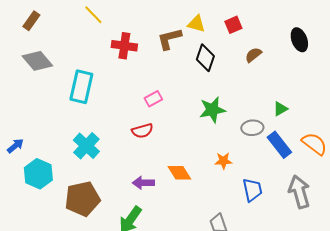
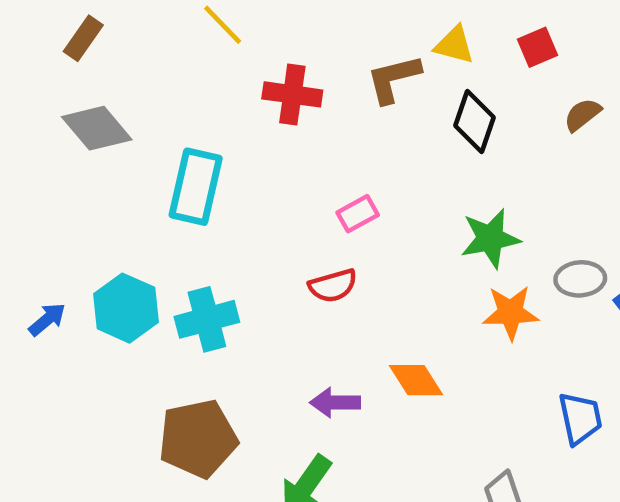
cyan cross: (86, 146) -> (207, 319), turned 32
orange star: (223, 161) -> (510, 313), moved, size x1.4
cyan hexagon: (38, 174) -> (126, 308), moved

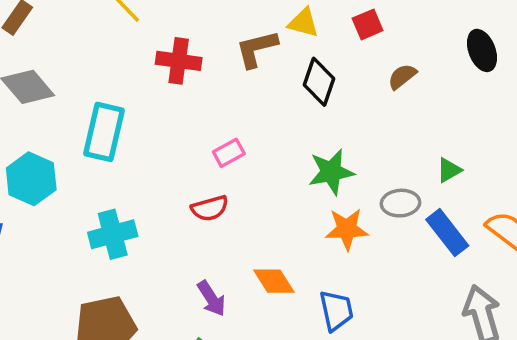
cyan hexagon: (126, 308) -> (31, 179), moved
purple arrow: (335, 403) -> (211, 298), turned -123
blue trapezoid: (580, 418) -> (336, 311), moved

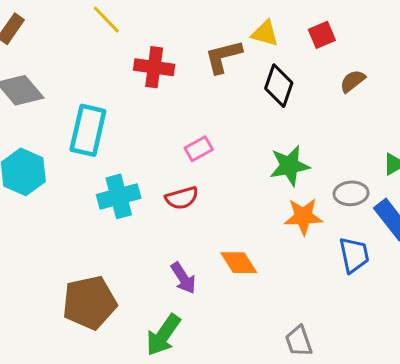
cyan cross: (113, 234) -> (119, 196), moved
blue trapezoid: (336, 311) -> (354, 255), moved

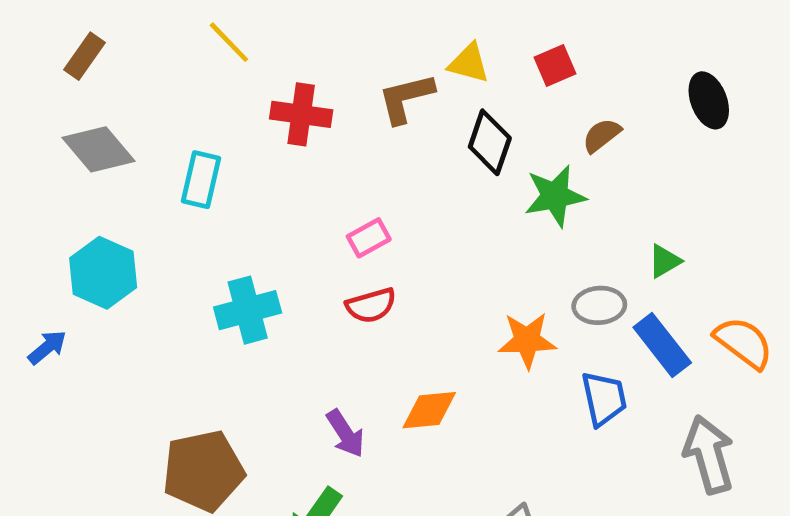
cyan rectangle: (88, 130) -> (201, 180), moved, size x0.7
green star: (289, 166) -> (555, 196), moved
red semicircle: (182, 198) -> (371, 305), moved
orange diamond: (239, 263) -> (429, 410), turned -63

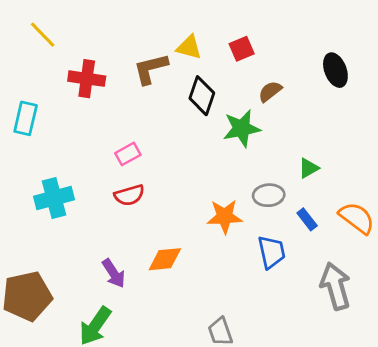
blue rectangle: (662, 345) -> (307, 219), size x0.6

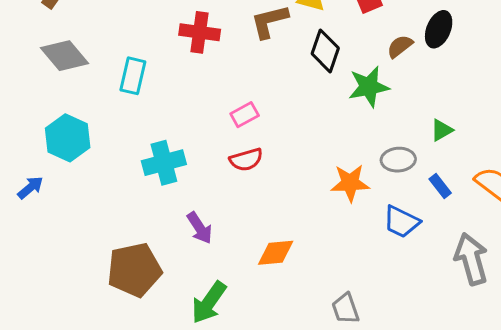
black ellipse: (335, 70) -> (439, 29), moved, turned 44
blue trapezoid: (271, 252) -> (401, 222), turned 128
orange diamond: (165, 259) -> (276, 253), moved
purple arrow: (114, 273) -> (200, 228), moved

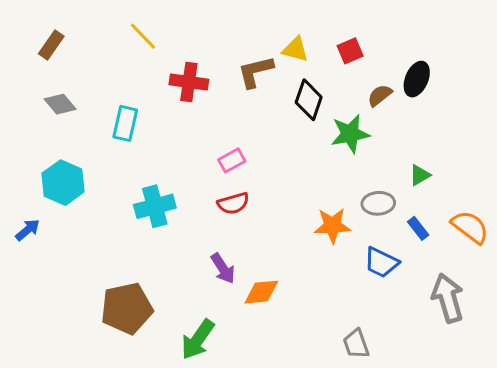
gray diamond: (65, 56) -> (60, 104), size x0.7
purple arrow: (200, 228) -> (223, 268), moved
gray trapezoid: (345, 309) -> (356, 344), moved

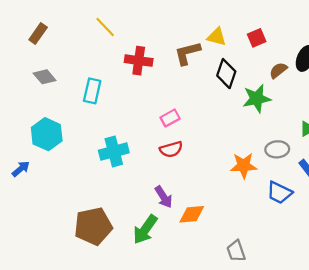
green arrow: (198, 339) -> (145, 229), moved
gray trapezoid: (356, 344) -> (236, 251), moved

